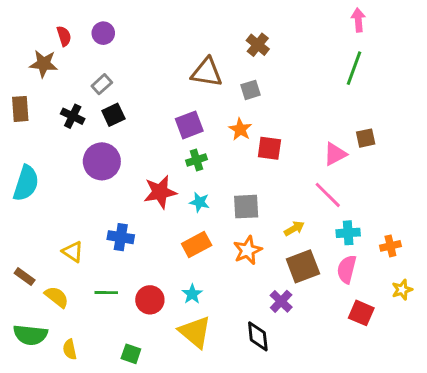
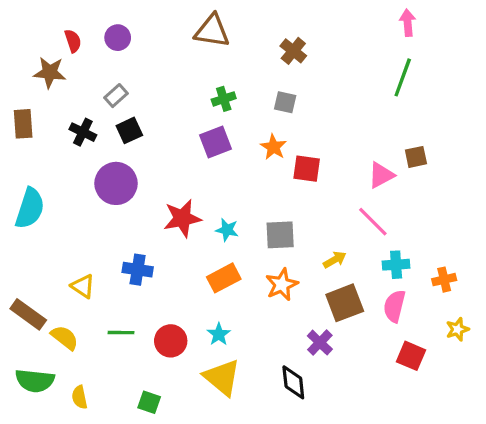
brown triangle: (207, 72) -> (212, 31), moved
gray square: (250, 90) -> (285, 102), turned 30
green cross: (197, 160) -> (224, 99), moved
brown rectangle: (25, 277) -> (28, 314), size x1.5

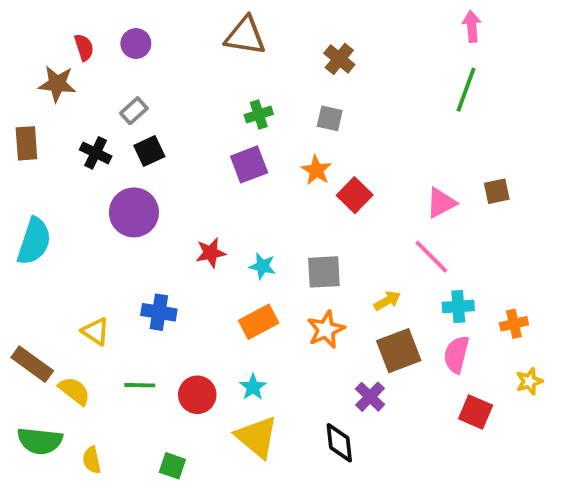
brown square: (416, 157) -> (497, 191), moved
red square: (307, 169) -> (355, 195), turned 36
red star: (182, 218) -> (211, 253), size x0.7

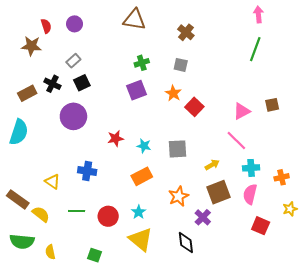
brown rectangle: (26, 143) -> (27, 93), moved, turned 66
orange star: (326, 330) -> (179, 196), moved

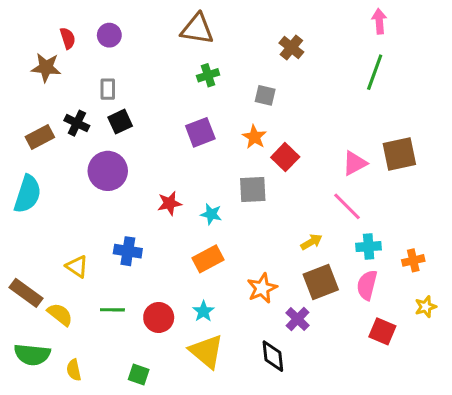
brown cross: (186, 32) -> (291, 47), moved
gray rectangle: (73, 61) -> (108, 89), turned -48
green cross: (142, 63) -> (208, 75), moved
brown square: (272, 105) -> (399, 154), size x1.6
gray square: (178, 149) -> (253, 189), moved

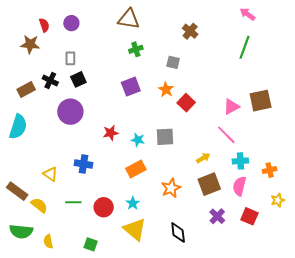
pink arrow: (379, 21) -> (247, 14), turned -49
gray square: (253, 189) -> (165, 137), moved
purple cross: (298, 319) -> (217, 216), moved

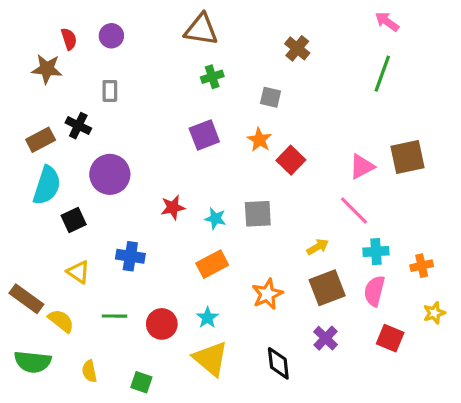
black square: (78, 79) -> (74, 220), moved
cyan semicircle: (18, 127) -> (47, 185), moved
purple cross: (217, 216) -> (326, 338), moved
yellow semicircle: (48, 241) -> (89, 371), moved

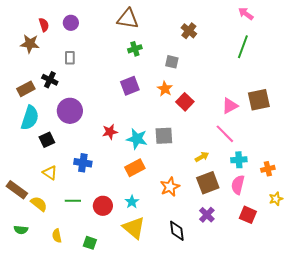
cyan star: (215, 218) -> (137, 139), size x1.5
green semicircle: (33, 362) -> (21, 230), size x0.6

